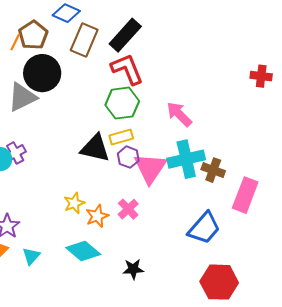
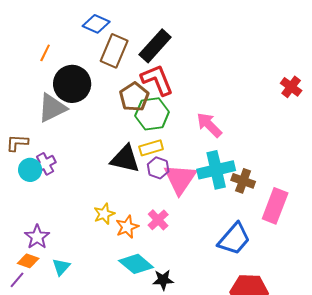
brown pentagon: (33, 35) -> (134, 97), moved
red cross: (261, 76) -> (291, 87), turned 30
cyan diamond: (83, 251) -> (136, 264), moved

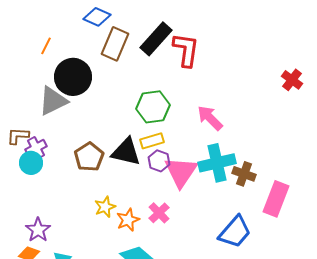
red L-shape: (157, 80) -> (186, 50), moved, turned 30
brown pentagon: (134, 97) -> (89, 157), moved
purple cross: (45, 164) -> (36, 148), moved

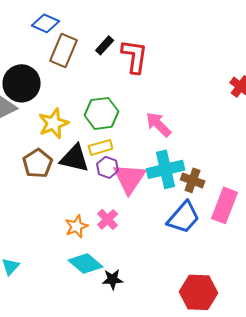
black rectangle: (156, 39) -> (105, 45), size x0.6
yellow star: (105, 207) -> (54, 123), moved, size x1.4
blue trapezoid: (235, 232) -> (184, 217), moved

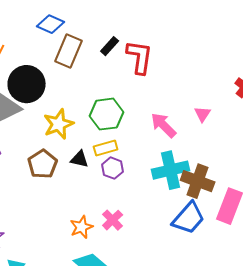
black triangle: (75, 158) -> (80, 159), size x0.6
pink triangle: (130, 178) -> (203, 114), moved, size x0.5
brown cross: (193, 180) -> (198, 181), size x1.4

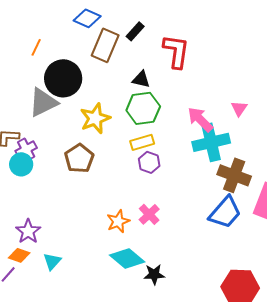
black rectangle: (110, 46) -> (135, 31), moved
black triangle: (80, 159) -> (141, 79), moved
cyan cross: (171, 170) -> (211, 142), moved

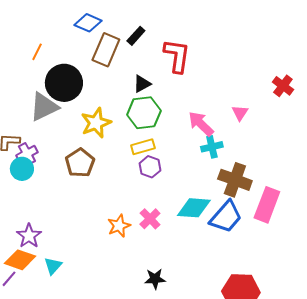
black triangle: (141, 79) -> (142, 84), turned -42
cyan cross: (211, 142) -> (212, 147), size x0.6
orange diamond: (19, 255) -> (20, 260), size x1.4
cyan diamond: (127, 258) -> (194, 208), moved, turned -36

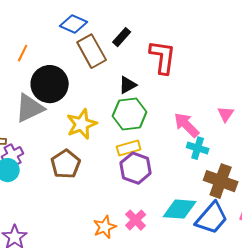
brown rectangle: (106, 50) -> (92, 51), turned -52
cyan cross: (212, 147) -> (198, 148), turned 30
purple hexagon: (150, 167) -> (136, 168), size x1.4

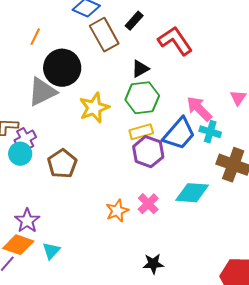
red L-shape: (163, 57) -> (175, 41), turned -42
brown pentagon: (66, 164) -> (62, 164), moved
blue trapezoid: (212, 218) -> (179, 134), moved

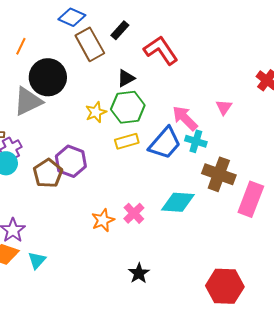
yellow star: (94, 108) -> (96, 112), moved, size x0.7
purple hexagon: (148, 152) -> (71, 161), moved
black star: (153, 264) -> (139, 273), turned -30

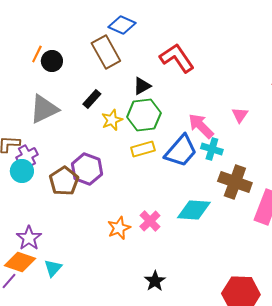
blue diamond: (72, 17) -> (122, 25), moved
black rectangle: (120, 30) -> (92, 99), moved
black circle: (48, 77) -> (52, 61), moved, size x0.6

